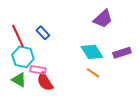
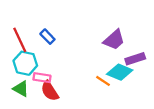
purple trapezoid: (103, 19) -> (114, 40), moved
cyan diamond: (92, 52) -> (120, 72), moved, turned -35

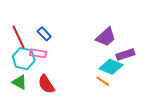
pink rectangle: (42, 78) -> (38, 53), moved
orange line: (103, 81) -> (103, 81), moved

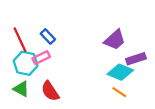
pink rectangle: (38, 53) -> (41, 58), turned -35
orange line: (103, 81) -> (119, 92), moved

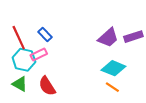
purple rectangle: (136, 59) -> (133, 37), moved

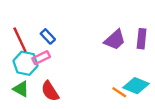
purple rectangle: (133, 37) -> (142, 39), turned -66
cyan diamond: (113, 68) -> (136, 86), moved

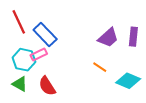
blue rectangle: (48, 36) -> (45, 34), size x1.6
red line: (20, 40) -> (19, 22), moved
orange line: (119, 92) -> (100, 67), moved

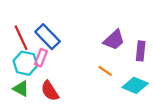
red line: (19, 22) -> (21, 38), moved
purple rectangle: (133, 37) -> (141, 51), moved
pink rectangle: (39, 54) -> (41, 58), turned -42

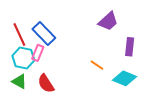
purple trapezoid: (114, 40) -> (108, 21), moved

